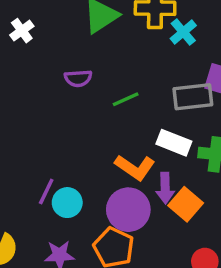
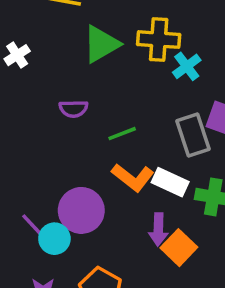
gray rectangle: (193, 97) -> (193, 135), turned 75
orange L-shape: (135, 167) -> (133, 177), moved
purple line: (46, 192) -> (33, 226), turned -72
purple circle: (128, 210) -> (81, 210), moved

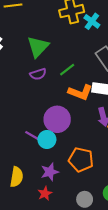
green triangle: (101, 44) -> (38, 47), moved
purple semicircle: (73, 109) -> (38, 74), moved

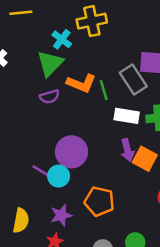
cyan cross: (92, 21) -> (62, 39), moved
green line: (67, 70) -> (104, 90), moved, turned -70
orange L-shape: (80, 92) -> (81, 83), moved

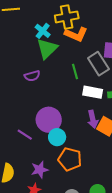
green triangle: (50, 63) -> (47, 49), moved
orange L-shape: (81, 83) -> (76, 34), moved
cyan circle: (59, 176) -> (57, 137), moved

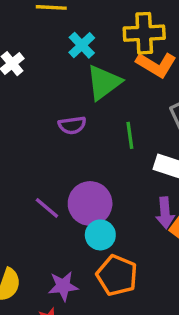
cyan cross: (43, 31) -> (82, 45), moved
green line: (75, 72) -> (130, 135), moved
purple line: (25, 135) -> (47, 208), moved

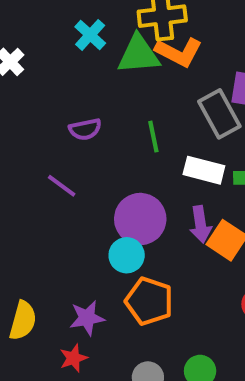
green triangle: (104, 82) -> (139, 54), moved, turned 36
purple circle: (90, 203) -> (140, 219), moved
purple line: (47, 208) -> (62, 186), moved

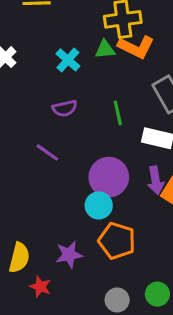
cyan cross: (90, 35) -> (68, 60), moved
green triangle: (139, 54) -> (105, 49), size x0.6
red star: (73, 358) -> (40, 287), moved, turned -30

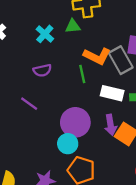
orange L-shape: (136, 47) -> (97, 56), moved

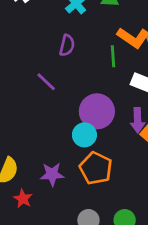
purple semicircle: (42, 70) -> (67, 45), turned -72

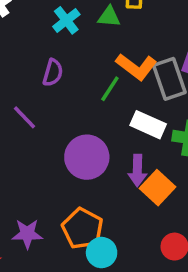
green line: (113, 56) -> (110, 89), turned 35
cyan circle: (84, 135) -> (102, 253), moved

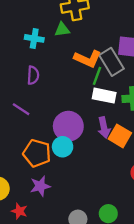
cyan cross: (66, 20) -> (34, 38), turned -30
green line: (110, 89) -> (97, 76), moved
orange pentagon: (83, 228) -> (37, 153), moved
cyan circle: (102, 253) -> (63, 147), moved

